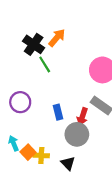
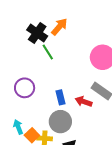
red arrow: (82, 117) -> (84, 102), turned 91
gray circle: (77, 134) -> (60, 122), moved

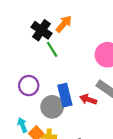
blue rectangle: (60, 97) -> (65, 95), size x1.5
gray circle: (60, 122) -> (52, 107), moved

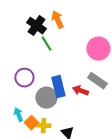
orange arrow: (64, 24) -> (57, 20), turned -66

